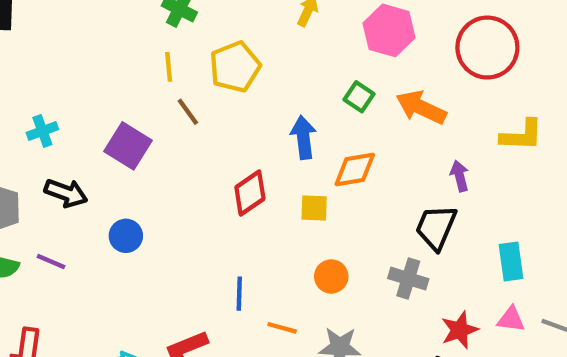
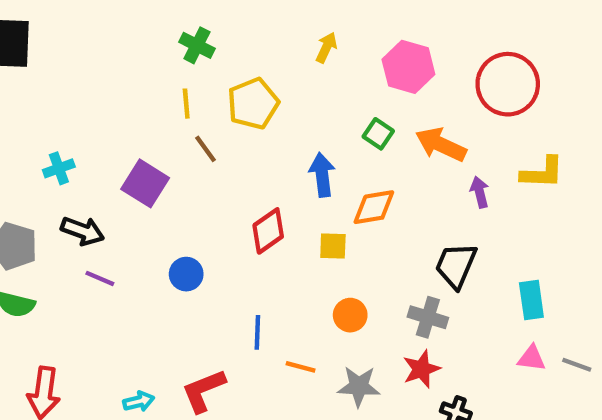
purple arrow: (460, 176) -> (480, 192), moved
blue circle: (126, 236) -> (186, 274), moved
purple line: (51, 261) -> (100, 278), moved
red star: (460, 330) -> (421, 369), moved

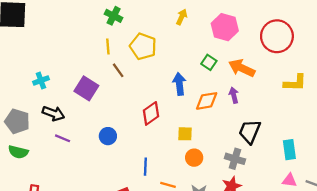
yellow pentagon: (253, 104) -> (143, 46), turned -30
purple arrow: (480, 192) -> (234, 95), moved
yellow square: (333, 246) -> (185, 134), moved

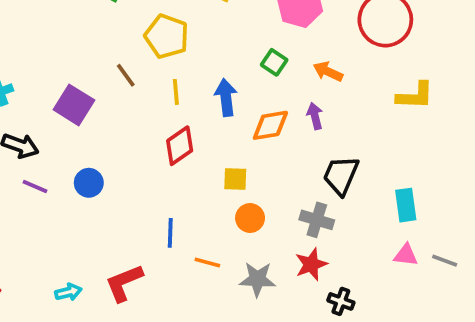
yellow line: (108, 46) -> (176, 92), moved
orange arrow: (242, 68) -> (328, 72), size x0.7
blue circle: (108, 136) -> (89, 183), moved

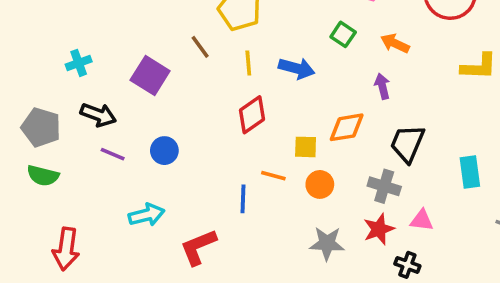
blue arrow: (226, 98) -> (297, 68), turned 112
orange diamond: (270, 125) -> (347, 127), moved
pink triangle: (406, 255) -> (422, 220), moved
orange line: (207, 262) -> (273, 176), moved
cyan arrow: (68, 292) -> (147, 215), moved, size x1.4

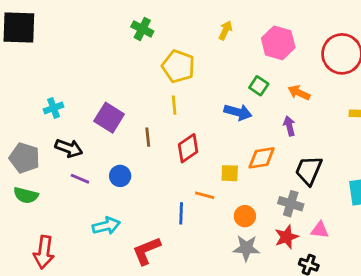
brown line: (200, 47) -> (148, 137), moved, turned 30
yellow line: (248, 63) -> (174, 105), moved
blue arrow: (297, 68) -> (238, 112), moved
orange circle: (320, 184) -> (245, 216), moved

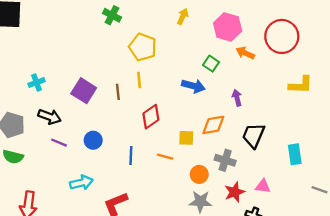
orange arrow: (299, 93) -> (245, 53), moved
brown line: (148, 137) -> (118, 92), moved
gray cross: (291, 204) -> (225, 160), moved
blue line: (181, 213) -> (131, 156), moved

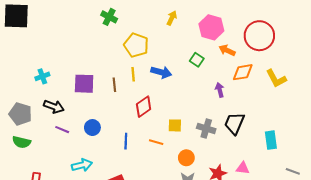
yellow L-shape: (301, 85) -> (276, 78), turned 60
blue arrow: (193, 86) -> (161, 72), moved
purple square: (84, 91) -> (84, 84), turned -30
orange diamond: (213, 125) -> (243, 72), moved
gray cross: (225, 160) -> (206, 129), moved

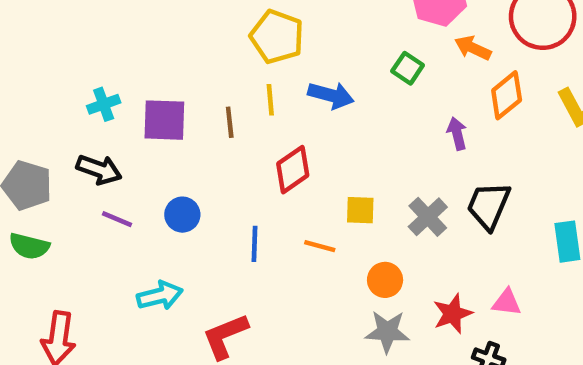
orange diamond: (243, 72) -> (507, 95), turned -30
cyan cross: (42, 76) -> (104, 104), moved
gray cross: (206, 129) -> (428, 217), turned 30

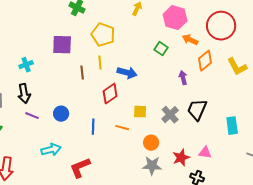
blue arrow: (331, 95) -> (127, 73), moved
purple square: (164, 120) -> (62, 45), moved
black arrow: (99, 170) -> (24, 94), turned 60

